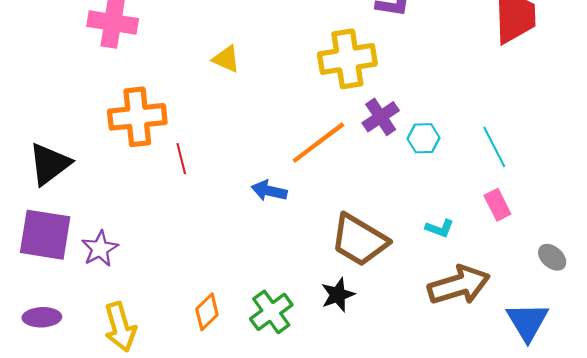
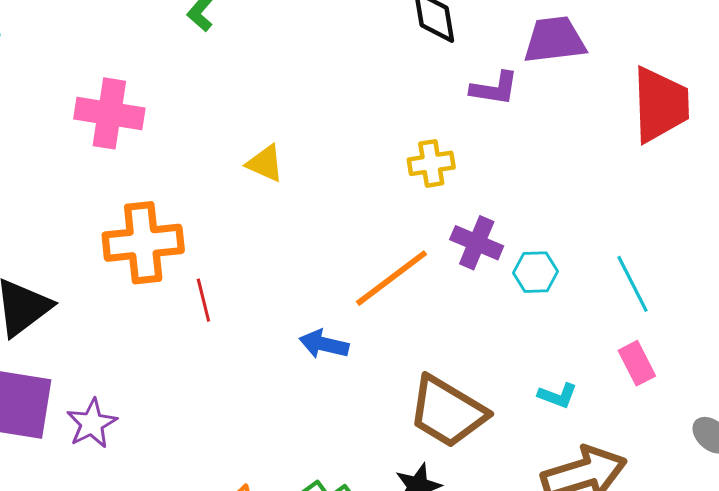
yellow cross: (347, 59) -> (431, 163), size x0.6
purple cross: (381, 117) -> (477, 243), turned -33

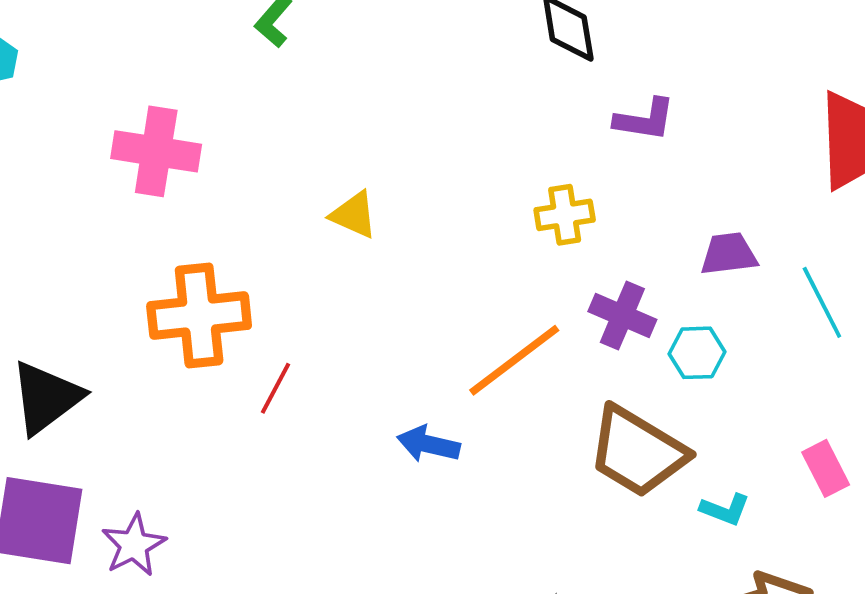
purple trapezoid: (555, 40) -> (729, 254), moved, size x0.7
cyan line: (632, 284) -> (822, 302), moved
red line: (203, 300) -> (276, 388), turned 42
brown trapezoid: (447, 412) -> (637, 452), moved

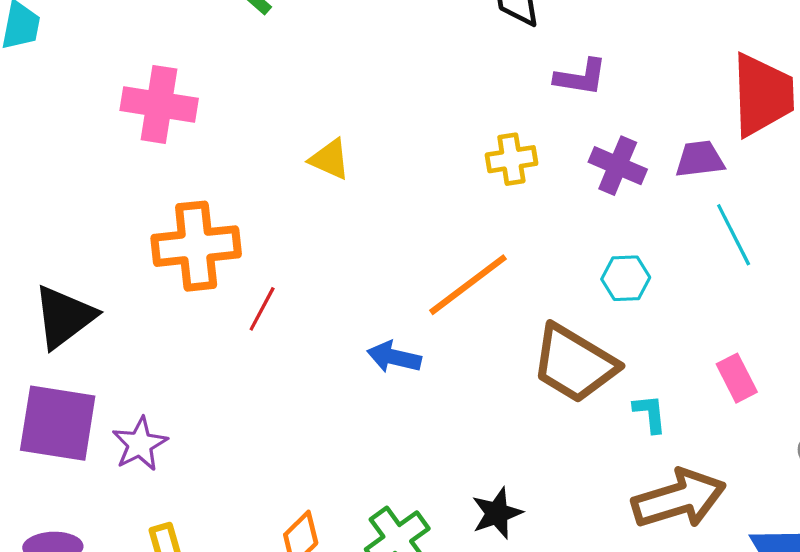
purple trapezoid: (729, 254) -> (700, 159), moved
purple cross: (622, 315) -> (618, 166), moved
cyan L-shape: (725, 509) -> (650, 413), turned -117

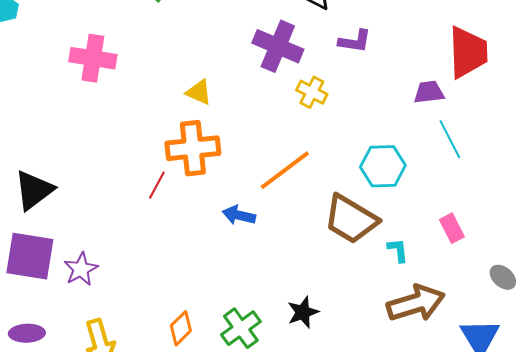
yellow cross: (511, 159) -> (312, 92), turned 36
purple cross: (618, 166) -> (278, 46), moved, size x1.4
orange cross: (196, 246) -> (193, 148), moved
cyan hexagon: (626, 278) -> (383, 166), size x1.5

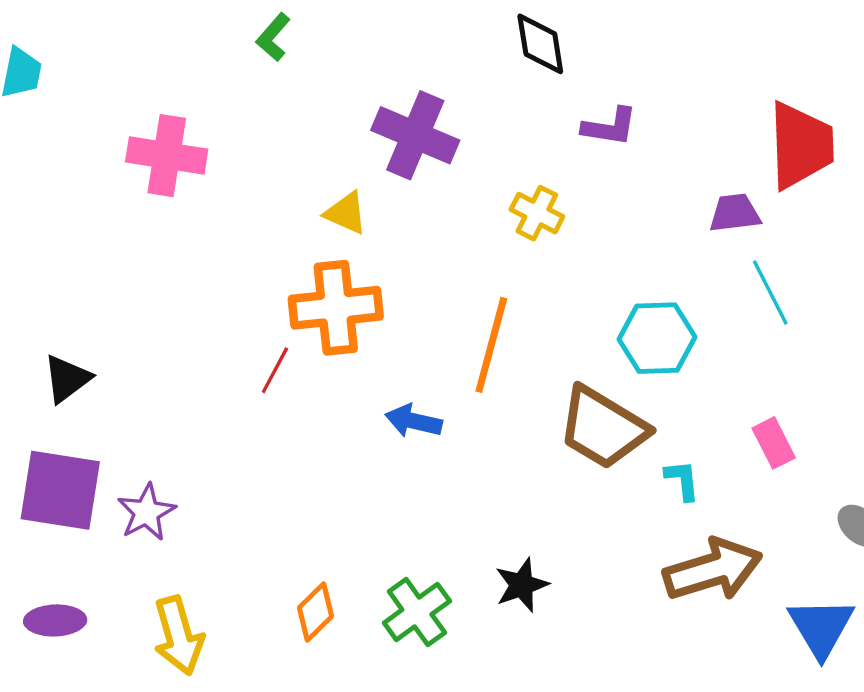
purple cross: (278, 46) -> (415, 135), moved
orange line: (285, 170) -> (491, 345), turned -38
black triangle: (34, 190) -> (67, 379), size x0.7

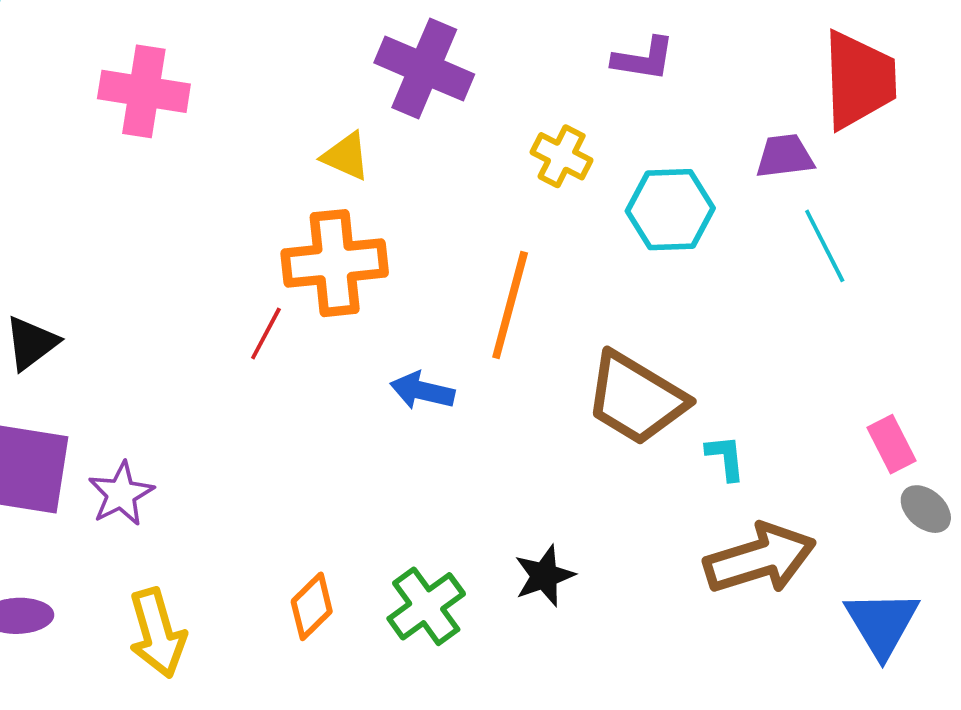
cyan hexagon: (657, 338) -> (670, 210), moved
pink rectangle: (774, 443) -> (891, 444), moved

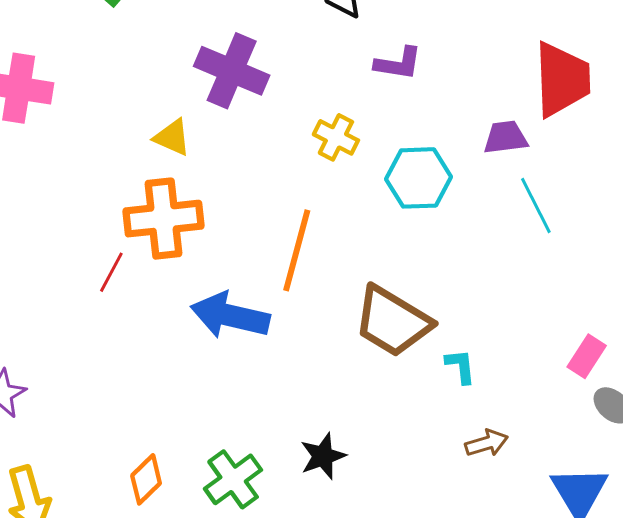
blue arrow: (422, 391) -> (230, 316), size x1.6
pink rectangle: (891, 444) -> (587, 356), turned 60
brown arrow: (760, 559) -> (487, 443), size x0.5

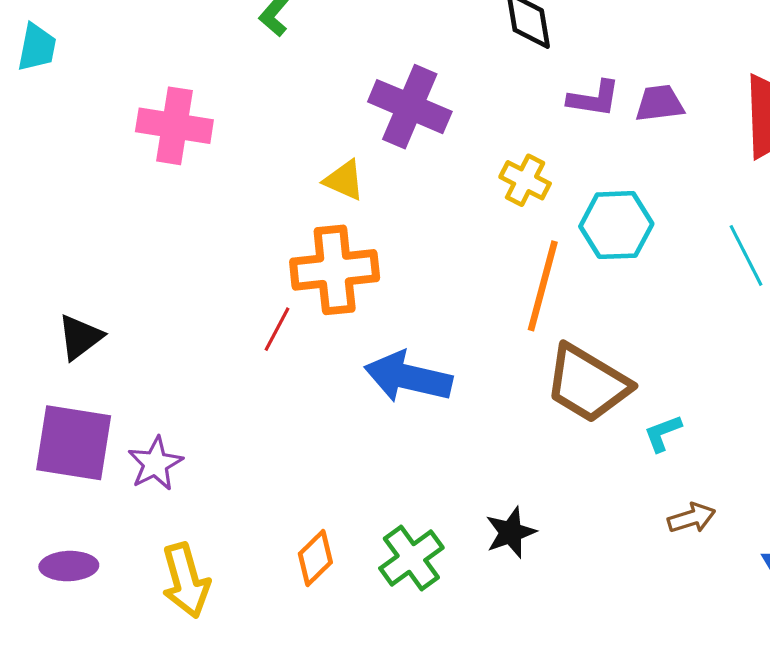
purple trapezoid: (505, 137) -> (660, 103), moved
orange line: (297, 250) -> (543, 286), moved
cyan L-shape: (461, 366) -> (663, 433), turned -105

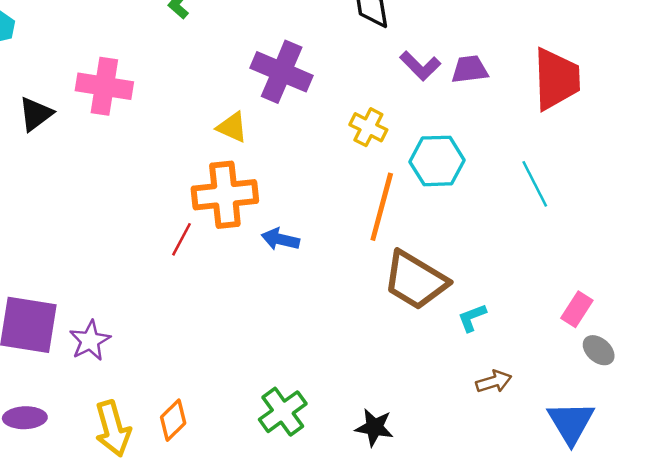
purple L-shape: (594, 99) -> (420, 66), turned 36
black triangle: (80, 337) -> (36, 114), moved
blue arrow: (408, 377) -> (280, 239), moved, size x0.6
black star: (511, 532) -> (374, 427), moved, turned 30
orange diamond: (315, 558) -> (173, 420), moved

